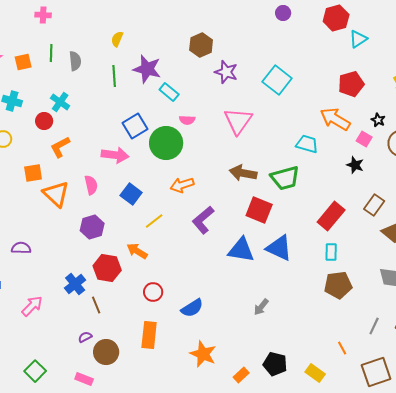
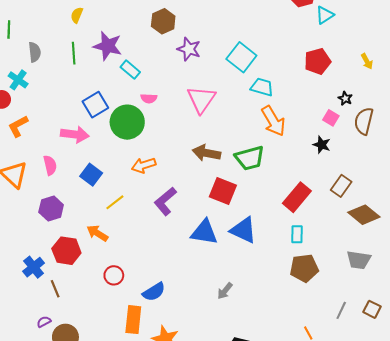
gray semicircle: (75, 61) -> (35, 52), moved
orange arrow: (335, 119) -> (273, 121), moved, turned -152
cyan trapezoid: (307, 144) -> (262, 87), moved
orange rectangle: (149, 335) -> (133, 320), moved

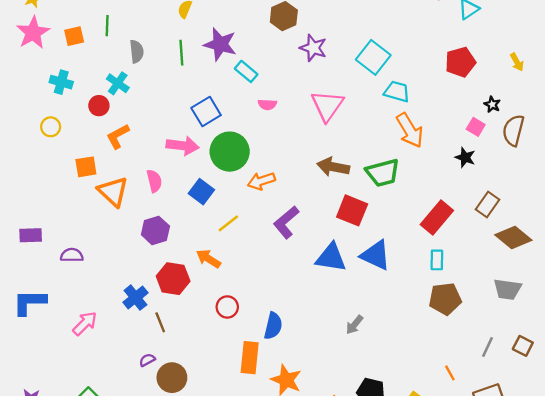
green circle: (127, 122) -> (230, 152), moved
blue semicircle: (154, 292) -> (273, 326), turned -45

